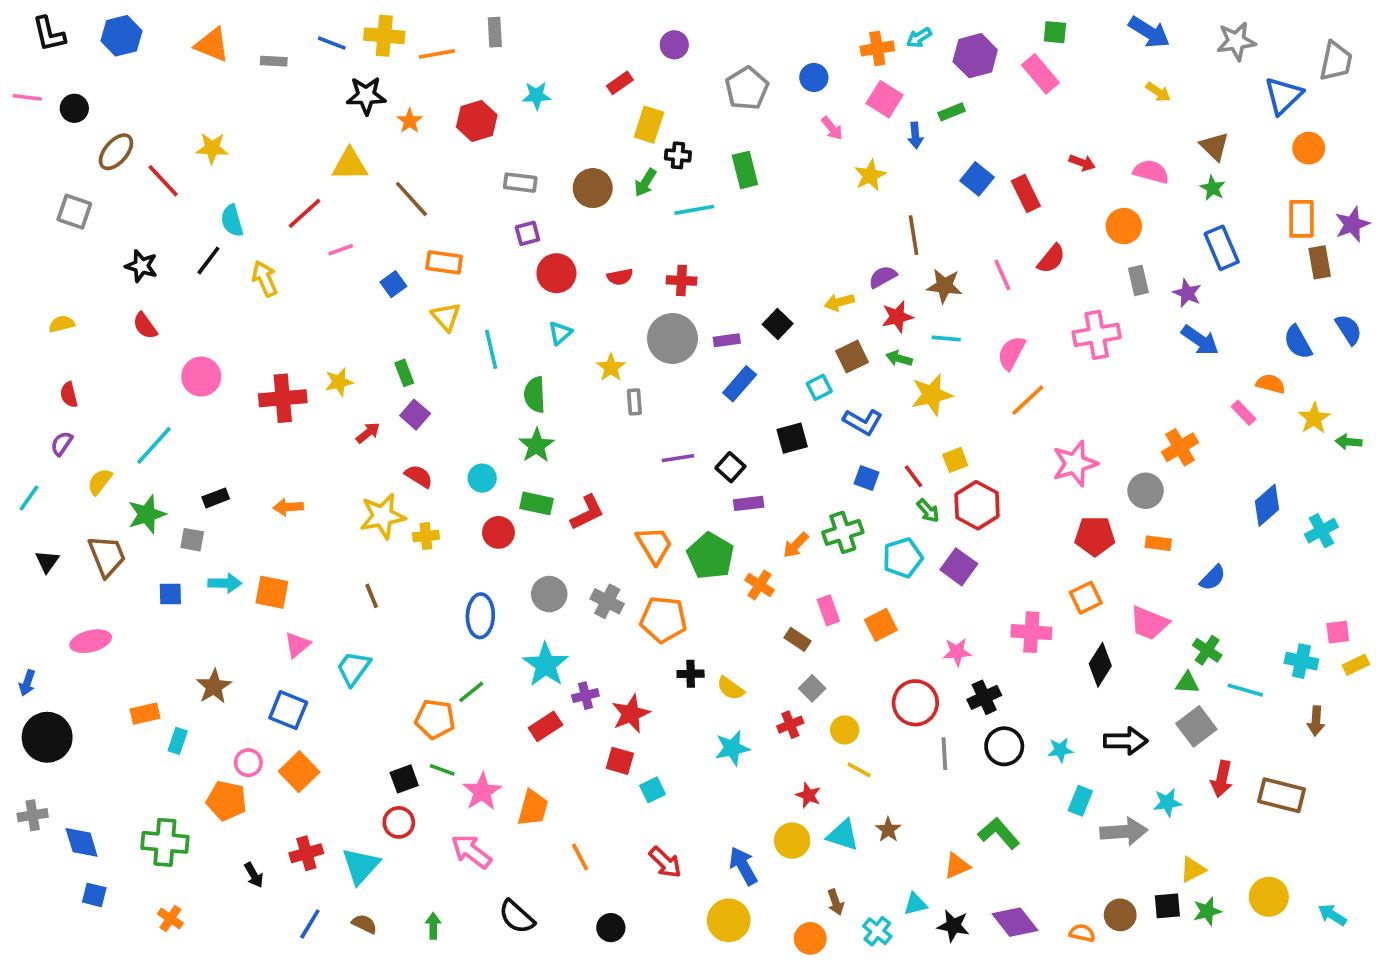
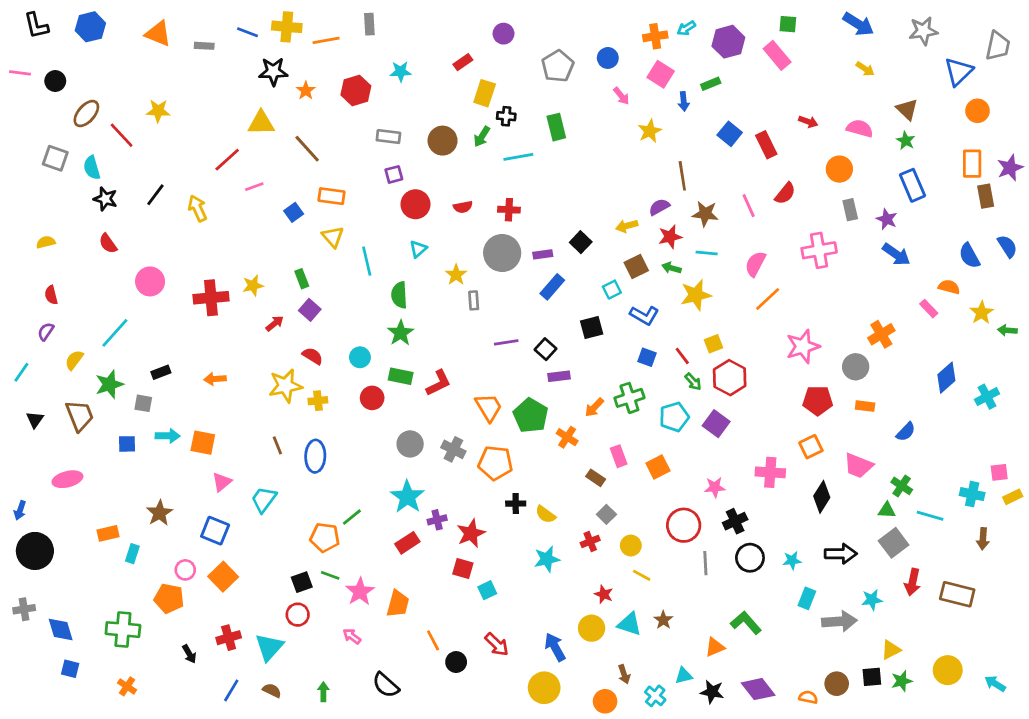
cyan semicircle: (232, 221) -> (92, 168), moved
blue ellipse: (480, 616) -> (315, 456), moved
pink arrow: (471, 851) -> (352, 636), size x0.6
black circle: (611, 928) -> (456, 662), moved

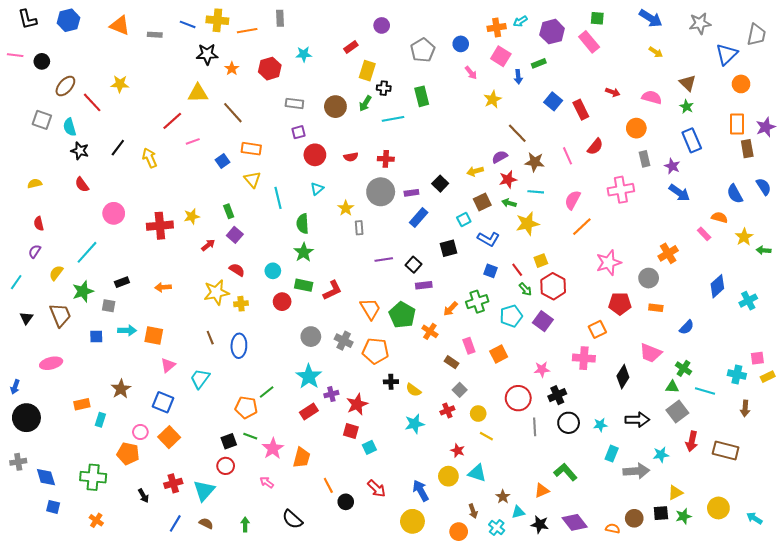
brown line: (682, 176) -> (517, 133), turned -35
orange square: (811, 447) -> (597, 329), moved
brown star: (663, 620) -> (503, 497), moved

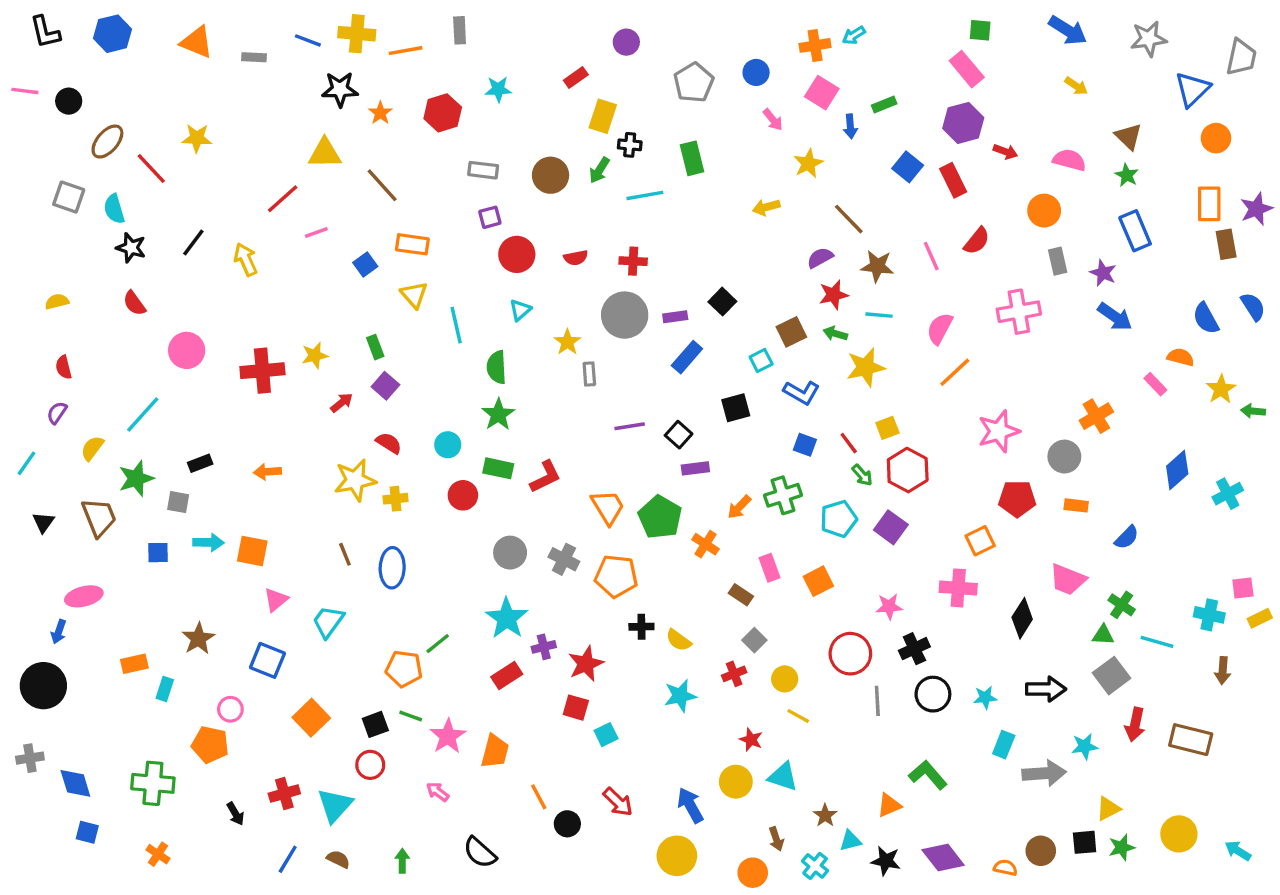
purple hexagon: (552, 32) -> (963, 123), moved
yellow arrow: (475, 171) -> (766, 207), moved
blue arrow: (15, 387) -> (59, 632), moved
orange square: (169, 437) -> (311, 718), moved

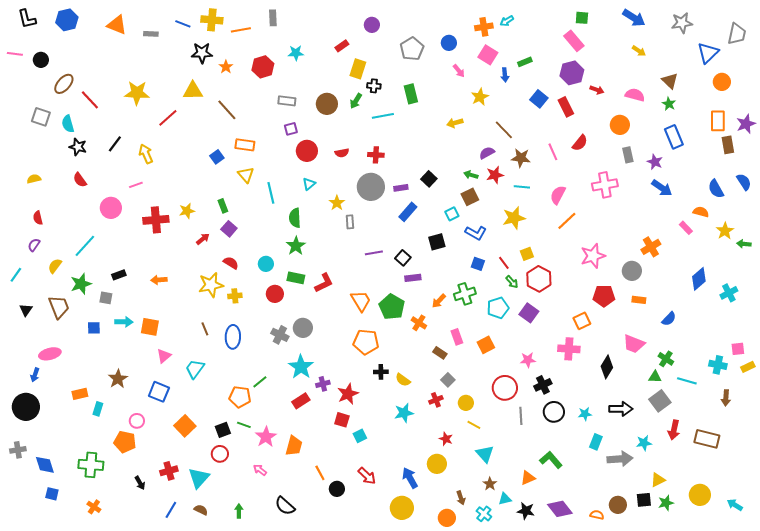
yellow star: (197, 138) -> (137, 93), moved, size x1.4
pink line: (316, 232) -> (136, 185), moved
green arrow: (835, 334) -> (471, 175), moved
gray cross: (564, 559) -> (280, 335), moved
cyan triangle: (783, 777) -> (485, 454), moved, turned 30

